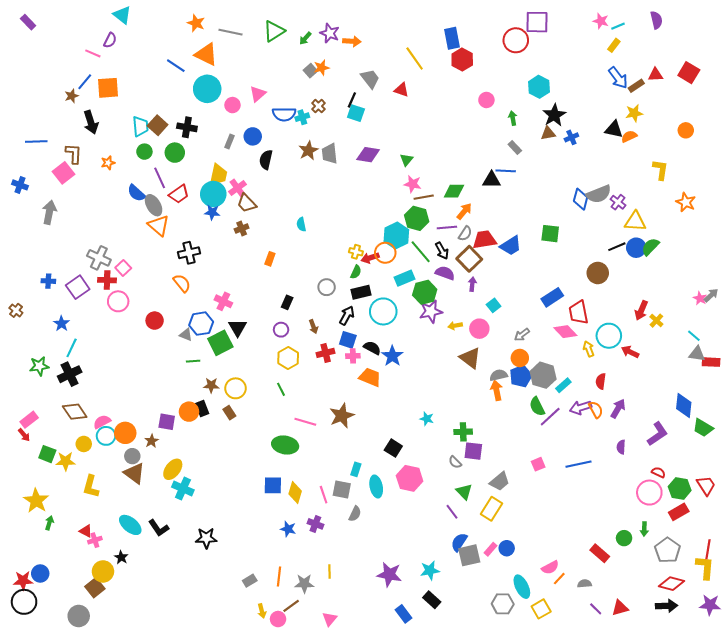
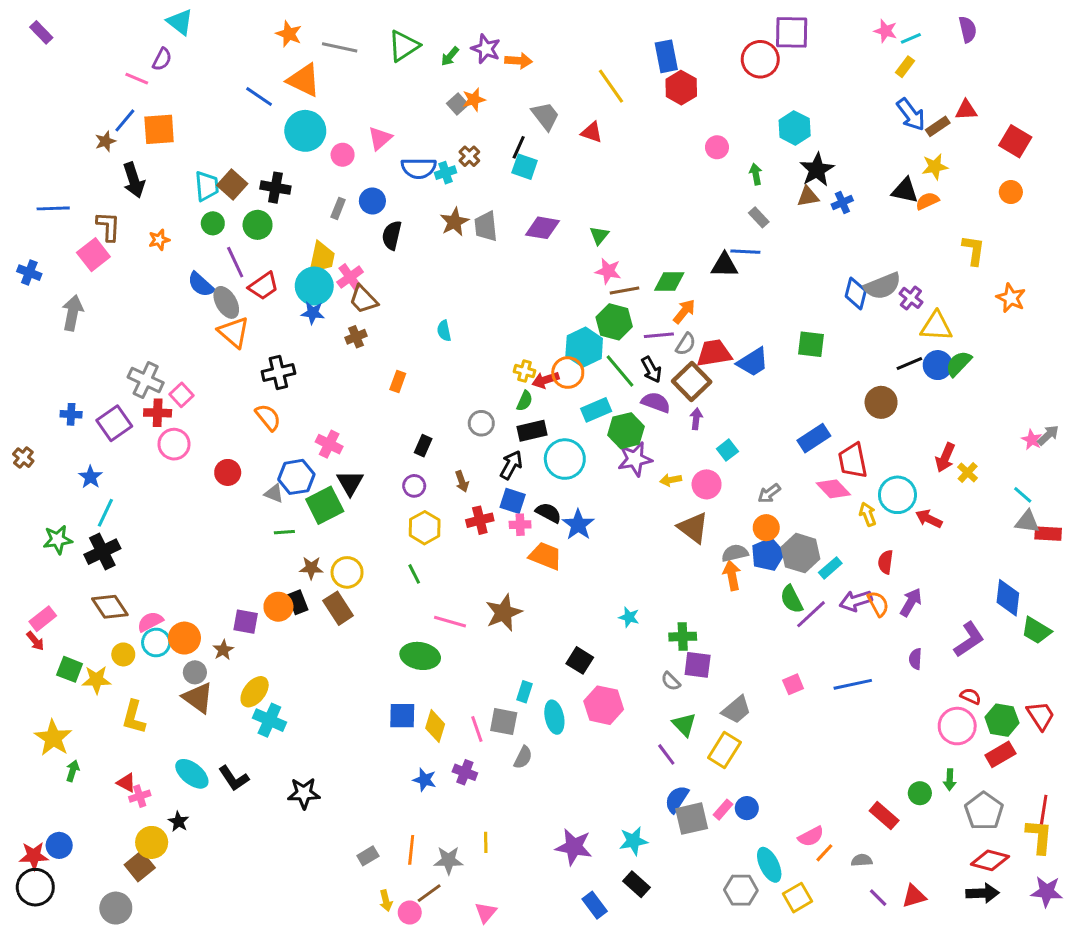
red square: (689, 73) -> (1015, 141), moved
brown rectangle: (229, 413) -> (338, 608), size x1.5

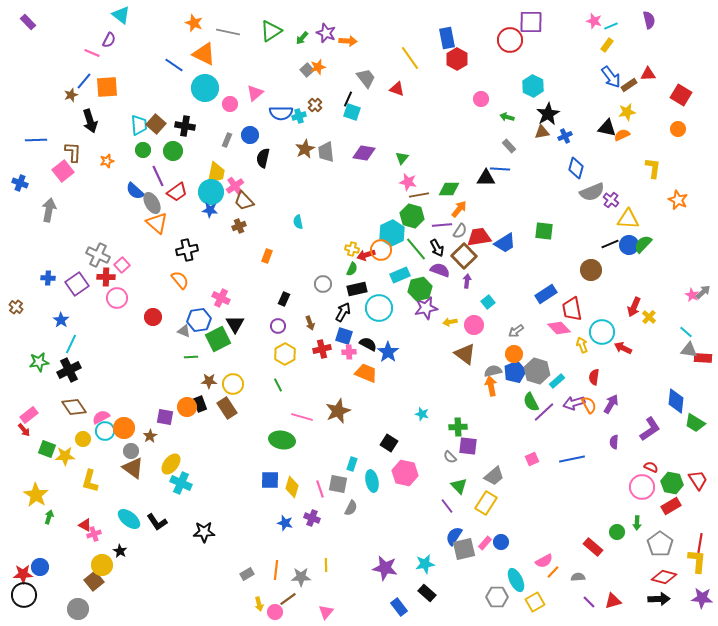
green arrow: (756, 174) -> (507, 117), turned -64
blue diamond: (856, 293) -> (576, 168), moved

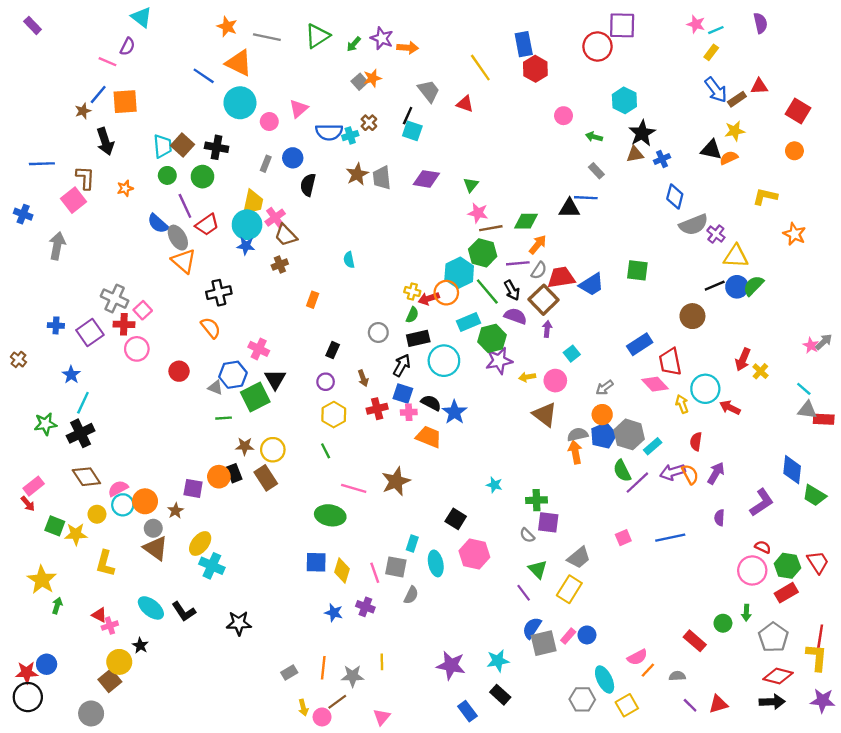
yellow L-shape: (653, 168) -> (765, 197), turned -85

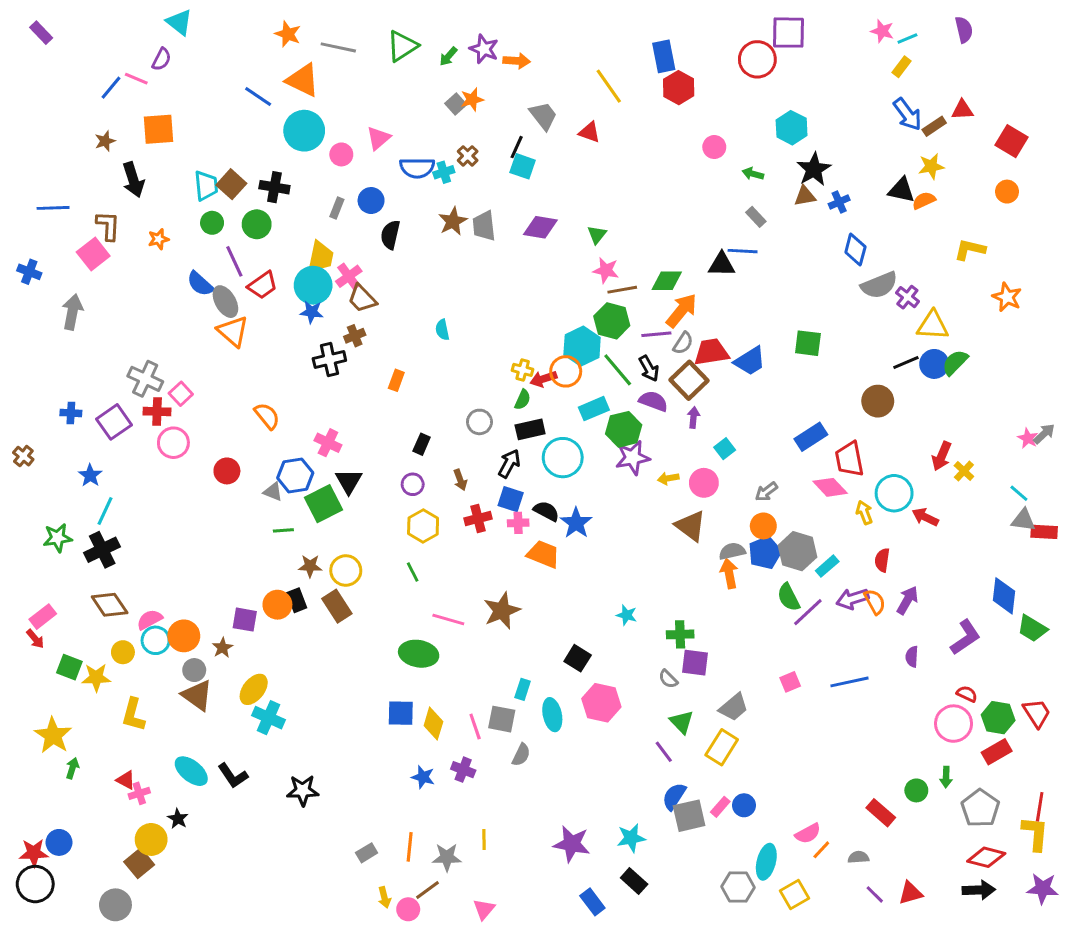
blue line: (98, 95) -> (111, 88), moved
orange arrow: (538, 245) -> (682, 310), size x1.4
black cross: (219, 293) -> (329, 360), moved
cyan ellipse: (605, 679) -> (766, 862), turned 40

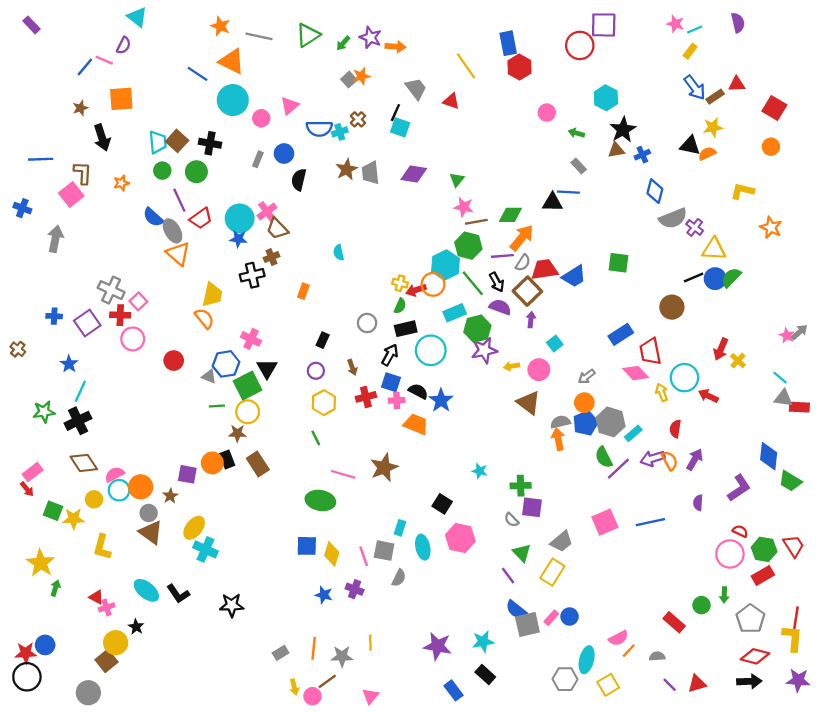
yellow trapezoid: (321, 257) -> (212, 295), moved
yellow circle: (346, 570) -> (248, 412), moved
pink square: (790, 682) -> (605, 522), size x1.6
blue semicircle: (674, 796) -> (516, 610), turned -85

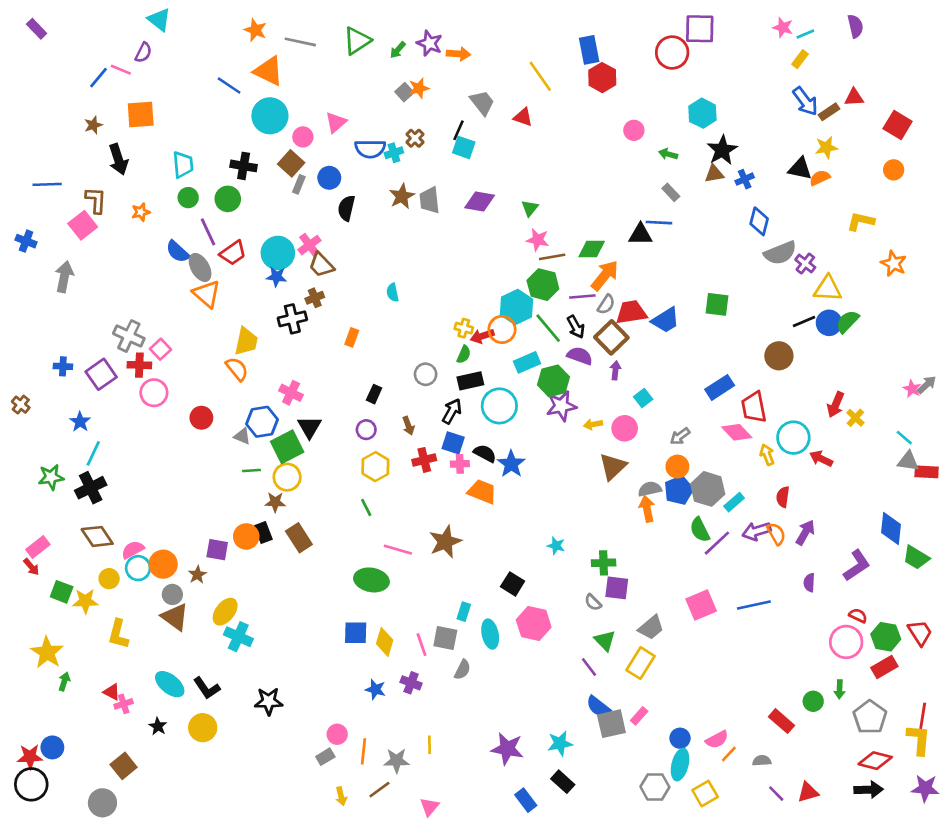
brown square: (177, 141) -> (291, 163), moved
brown triangle: (529, 403) -> (613, 467), turned 40
blue circle: (570, 617) -> (680, 738), moved
yellow circle: (116, 643) -> (203, 728), moved
pink circle: (312, 696) -> (337, 734), moved

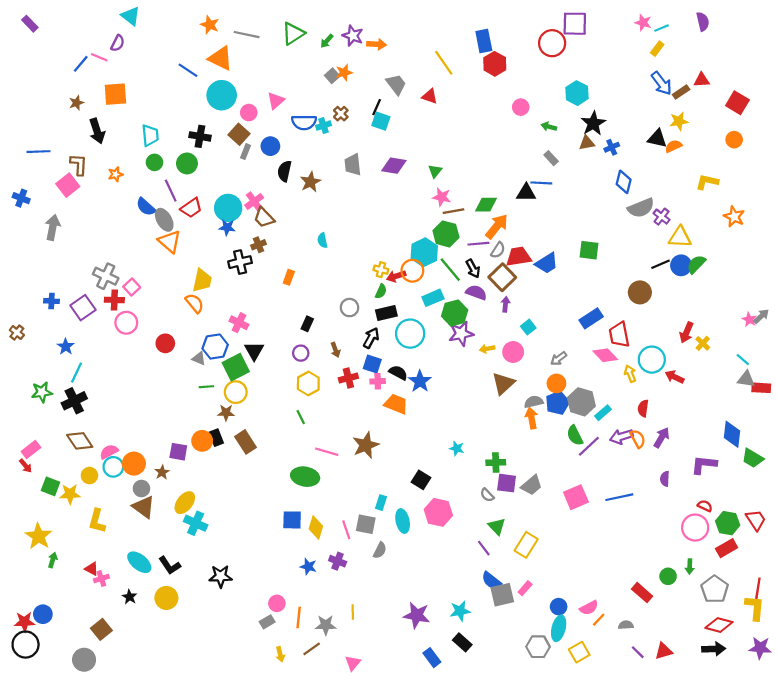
brown star: (402, 196) -> (310, 182), moved
purple L-shape: (857, 565) -> (704, 465), turned -140
gray trapezoid: (651, 627) -> (532, 485), moved

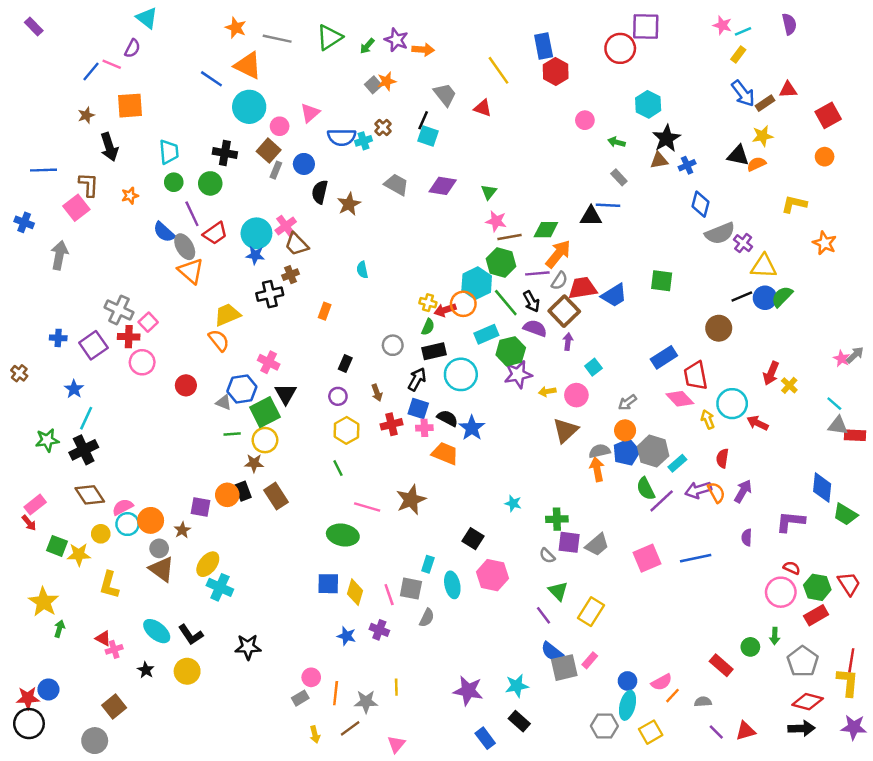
red square: (737, 103) -> (828, 115), turned 30
gray trapezoid: (353, 165) -> (396, 185), turned 125
yellow trapezoid: (202, 280) -> (227, 315), turned -125

